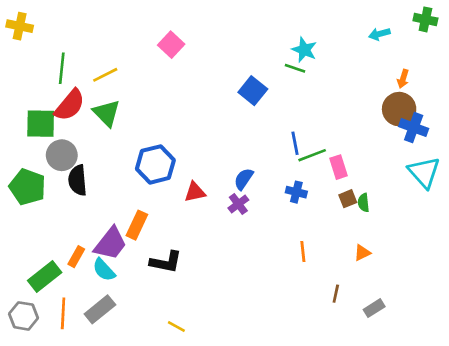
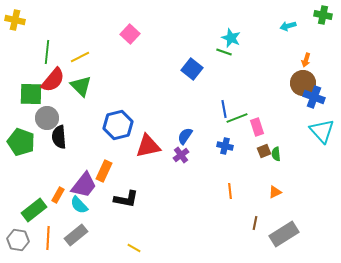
red triangle: (195, 192) -> (148, 146), size x1.5
gray rectangle: (374, 308) -> (284, 234), size x1.8

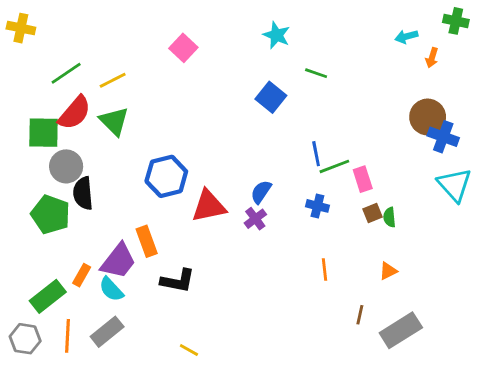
cyan star: (231, 38) -> (277, 35), moved
green line: (47, 52) -> (66, 73), turned 50
orange arrow: (306, 60) -> (432, 58), moved
green pentagon: (21, 142) -> (51, 214), moved
orange rectangle: (104, 171) -> (147, 241), turned -45

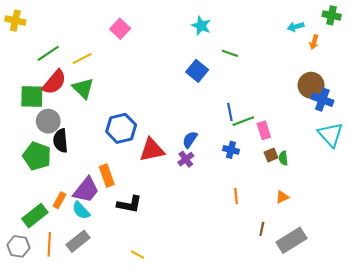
pink square: (183, 48) -> (120, 29), moved

